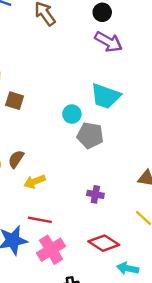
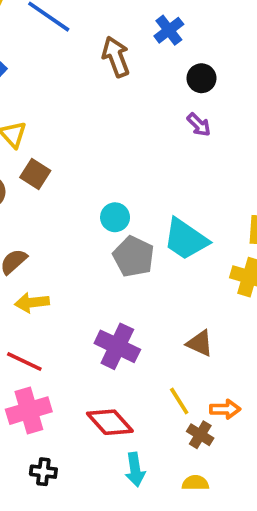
purple arrow: (108, 42) -> (199, 125), size x0.6
cyan trapezoid: (106, 96) -> (186, 239), moved
purple cross: (95, 194) -> (117, 346), size x1.6
cyan arrow: (128, 268) -> (135, 470), turned -125

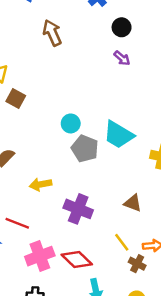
brown arrow: (116, 57) -> (52, 33), moved
yellow arrow: (32, 303) -> (41, 184), moved
pink cross: (29, 411) -> (40, 256), moved

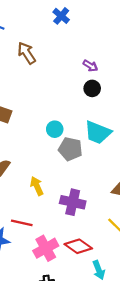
black circle: (122, 27) -> (92, 88), moved
yellow arrow: (41, 184) -> (37, 186), turned 84

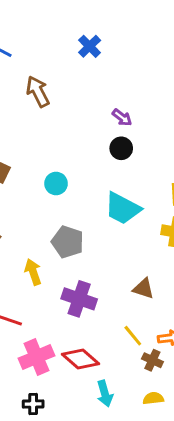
cyan circle: (55, 129) -> (56, 184), moved
gray pentagon: (70, 149) -> (68, 242), moved

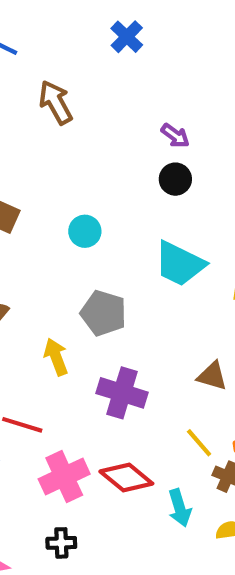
cyan arrow: (105, 394) -> (180, 508), moved

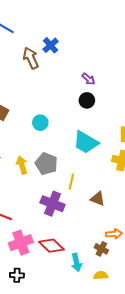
blue cross: (127, 37) -> (51, 45), moved
yellow arrow: (56, 357) -> (22, 165), moved
yellow line: (199, 443) -> (71, 182), moved, turned 49

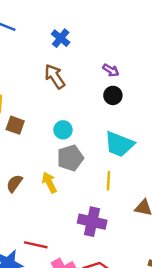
brown arrow: (31, 58) -> (55, 76), moved
gray pentagon: (46, 164) -> (70, 158), moved, turned -30
yellow line: (71, 182) -> (108, 181), moved

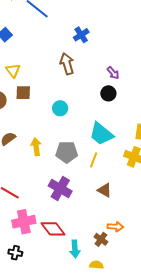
brown square: (15, 125) -> (23, 93), turned -35
gray pentagon: (70, 158) -> (67, 152), moved
yellow line: (108, 181) -> (94, 160), moved

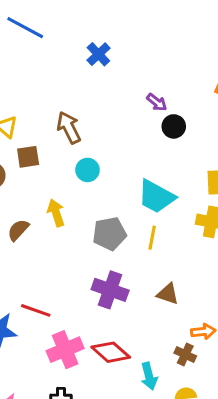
brown arrow: (67, 64) -> (69, 128), moved
black circle: (108, 93) -> (174, 126), moved
yellow arrow: (36, 147) -> (56, 213), moved
brown triangle: (105, 190) -> (168, 294), moved

